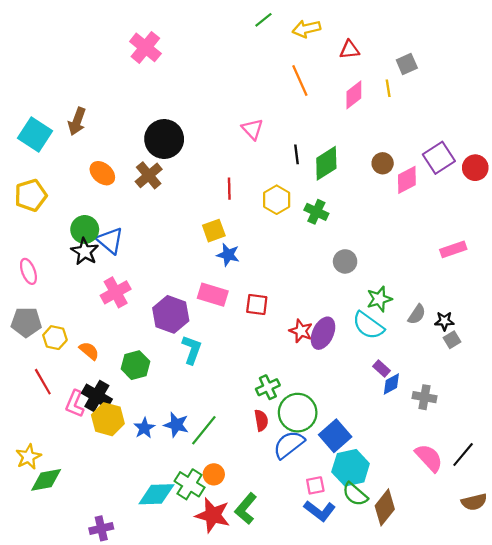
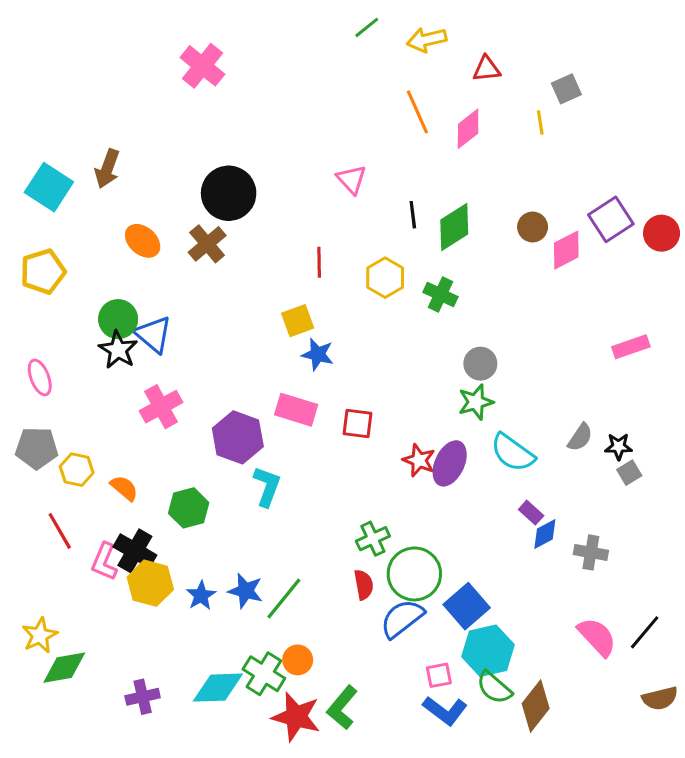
pink diamond: (354, 95) -> (468, 129), moved
green star: (379, 299) -> (476, 402), moved
purple cross: (101, 528) -> (143, 697), moved

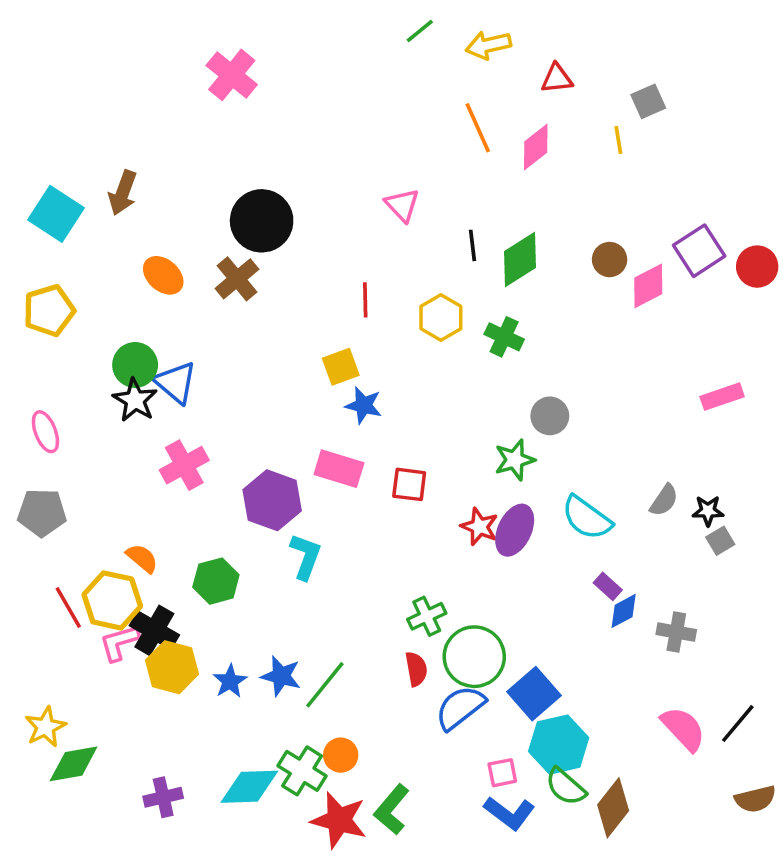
green star: (476, 402) -> (515, 460), moved
yellow hexagon: (77, 470) -> (112, 600), moved, size x1.5
pink L-shape: (104, 562) -> (119, 643), turned 51

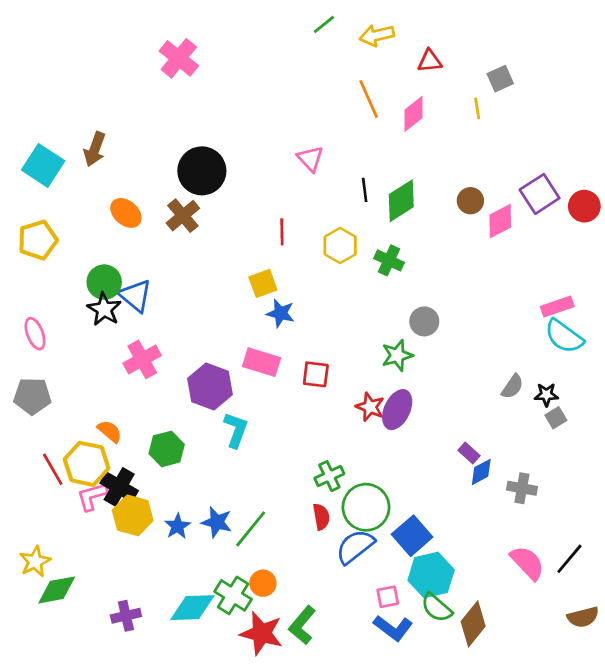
cyan semicircle: (587, 518) -> (564, 336), moved

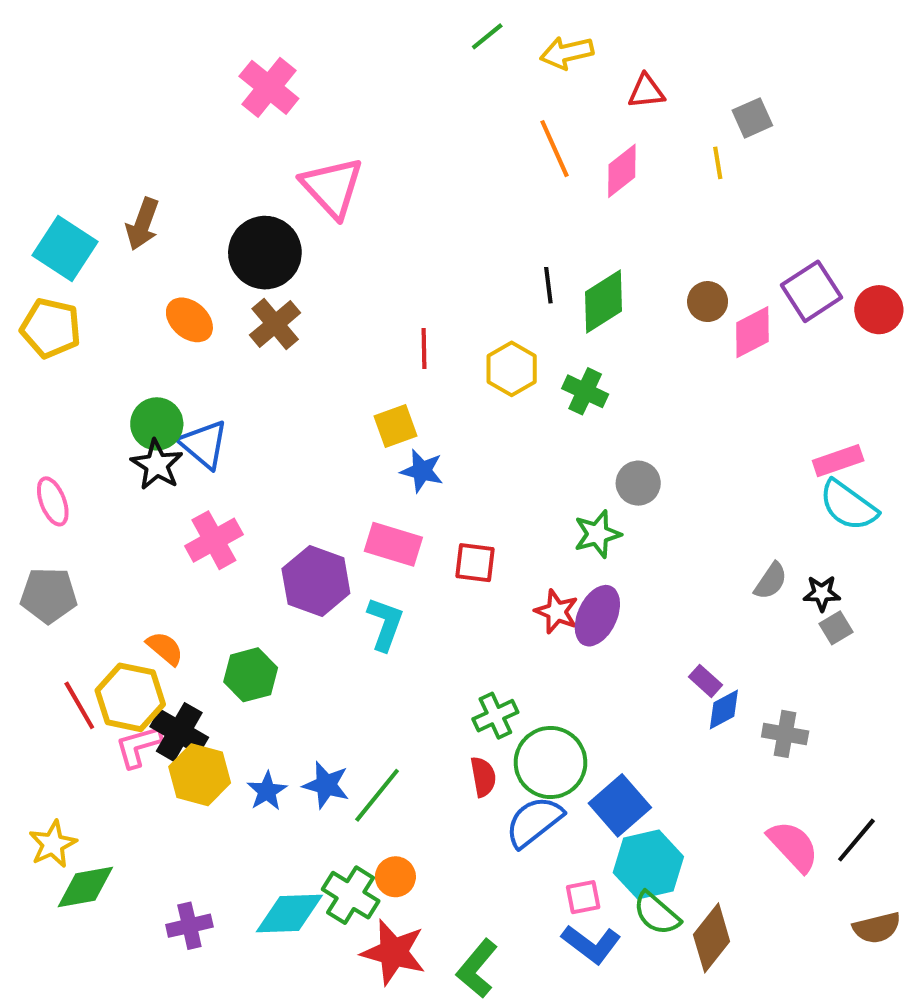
pink triangle: (310, 159) -> (332, 187), moved, size x1.6
black circle: (202, 171) -> (265, 253), moved
yellow pentagon: (38, 240) -> (51, 328), moved, turned 30
cyan L-shape: (236, 430) -> (385, 624), moved
green L-shape: (302, 625) -> (477, 969), moved

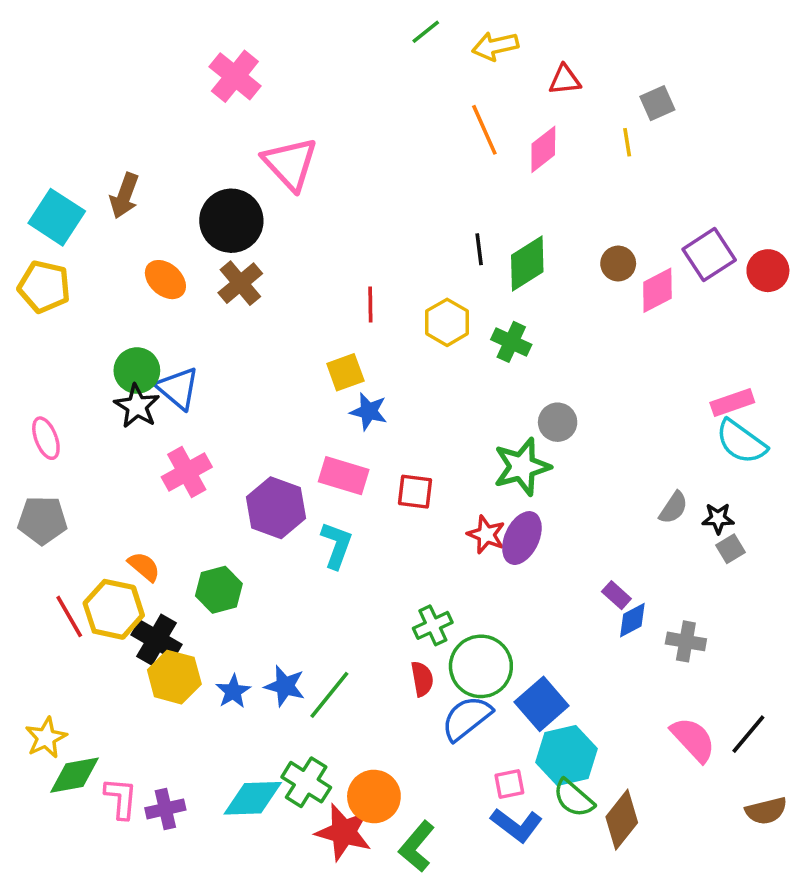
green star: (597, 534) -> (522, 467), size x1.4
pink L-shape: (138, 746) -> (121, 798), moved, turned 111
orange circle: (395, 877) -> (374, 797), moved, size x1.5

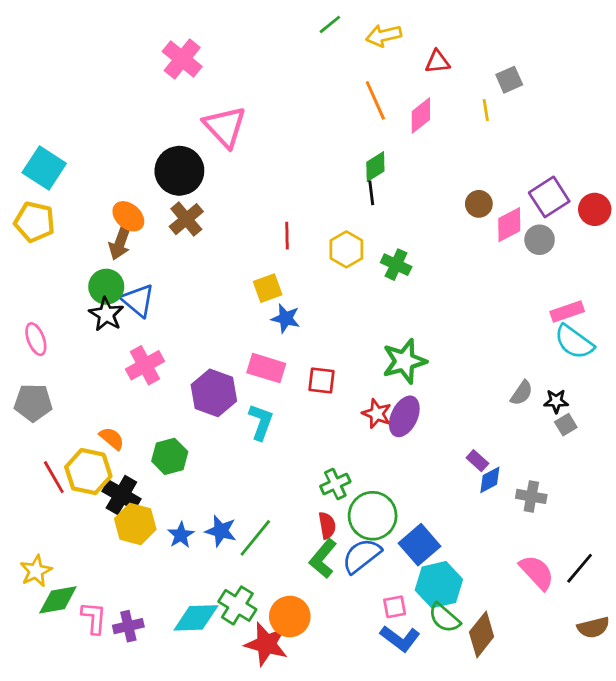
brown arrow: (124, 196) -> (120, 243), moved
green diamond: (527, 264) -> (375, 167), moved, size x0.7
gray circle: (558, 422) -> (540, 240), moved
green L-shape: (417, 846) -> (323, 559), moved

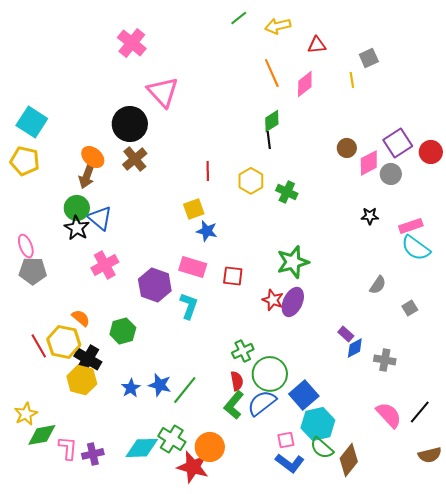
black star: (556, 401) -> (370, 216), moved
gray pentagon: (33, 403) -> (33, 271), moved
yellow hexagon: (135, 524) -> (82, 380), moved

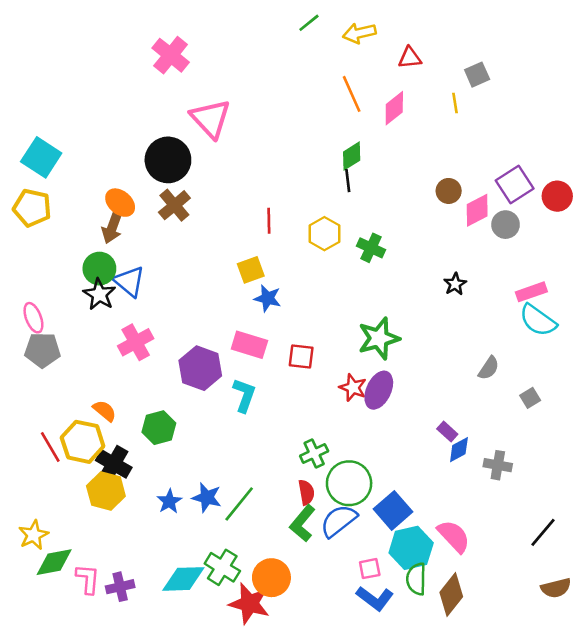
black star: (370, 216) -> (455, 284), moved, turned -30
pink semicircle: (389, 415) -> (454, 536), moved
green semicircle: (322, 448) -> (416, 579), turned 50

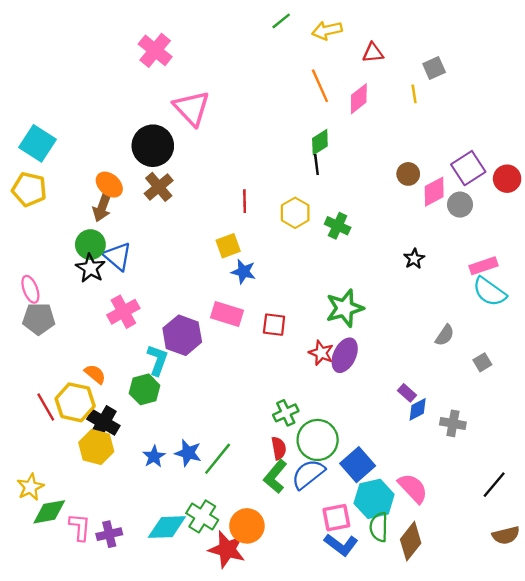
cyan L-shape: (244, 395) -> (158, 360), moved
pink square: (370, 569) -> (336, 518), size x1.4

